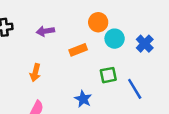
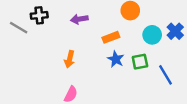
cyan circle: (115, 39) -> (152, 35), moved
blue star: (83, 99) -> (116, 59), moved

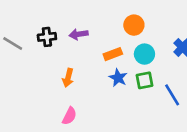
black cross: (39, 15) -> (47, 37), moved
cyan circle: (152, 35) -> (144, 54), moved

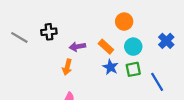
purple arrow: (79, 34) -> (77, 47), moved
orange rectangle: (113, 54) -> (106, 47), turned 63

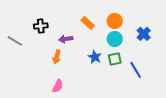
orange circle: (124, 22) -> (115, 21), moved
gray line: (19, 37) -> (15, 41), moved
orange rectangle: (106, 47) -> (88, 23), moved

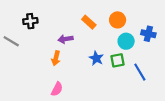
black cross: (41, 26) -> (30, 21), moved
blue cross: (144, 34) -> (148, 34), turned -32
cyan circle: (115, 39) -> (126, 41), moved

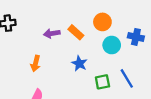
orange rectangle: (89, 22) -> (76, 32), moved
purple arrow: (65, 39) -> (52, 33), moved
green square: (118, 60) -> (102, 82), moved

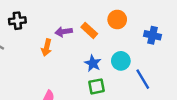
cyan circle: (112, 45) -> (121, 61), moved
orange arrow: (36, 63) -> (47, 48), moved
green square: (102, 82) -> (96, 86), moved

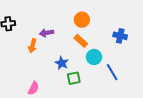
orange circle: (117, 20) -> (82, 20), moved
orange rectangle: (89, 30) -> (81, 41), moved
blue star: (93, 63) -> (62, 63), moved

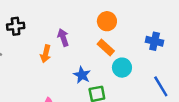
purple arrow: (47, 33) -> (63, 37), turned 80
blue line: (112, 72) -> (161, 86), moved

